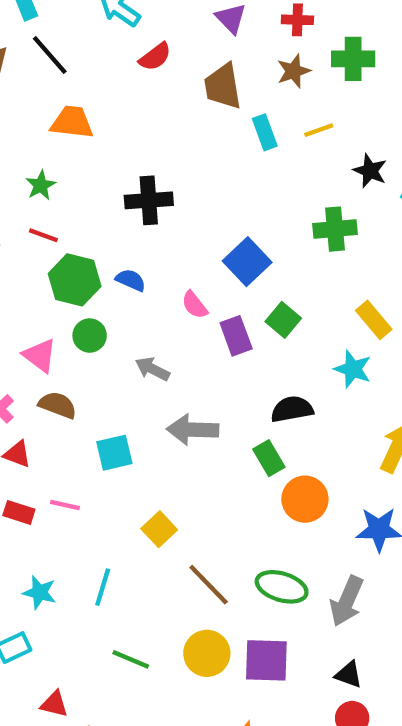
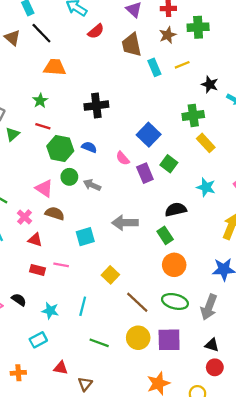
yellow rectangle: (374, 320) -> (206, 143), moved
gray arrow: (152, 369) -> (92, 185), moved
orange circle: (305, 499) -> (174, 265), moved

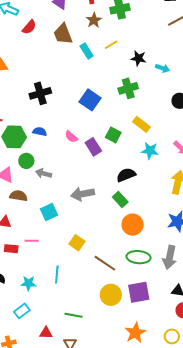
blue square: (149, 135) -> (90, 100), moved
yellow rectangle: (206, 143) -> (141, 124), moved
gray arrow: (92, 185) -> (44, 173), moved
green line: (99, 343) -> (74, 315), moved

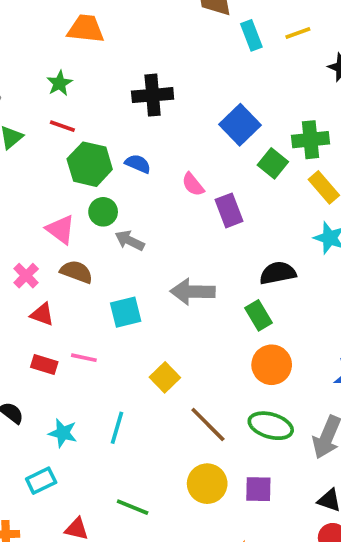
green cross: (128, 88) -> (310, 140), moved
green square: (113, 135) -> (273, 163), moved
purple square: (139, 292) -> (258, 489), size x0.7

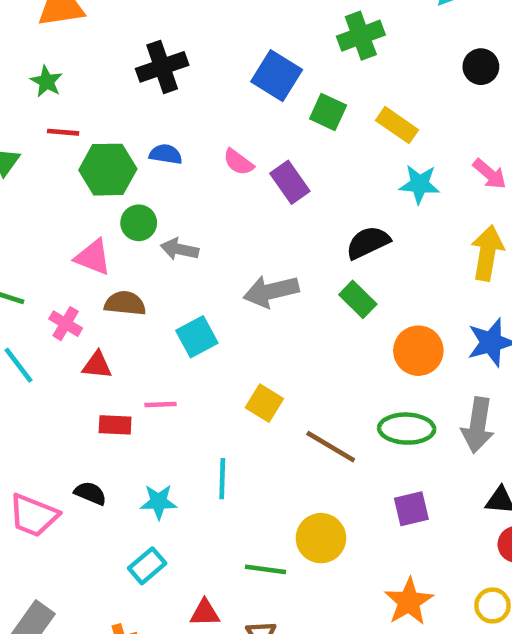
green cross: (310, 140) -> (361, 36), moved
orange circle: (272, 365) -> (418, 351), moved
yellow circle: (207, 484) -> (321, 538), moved

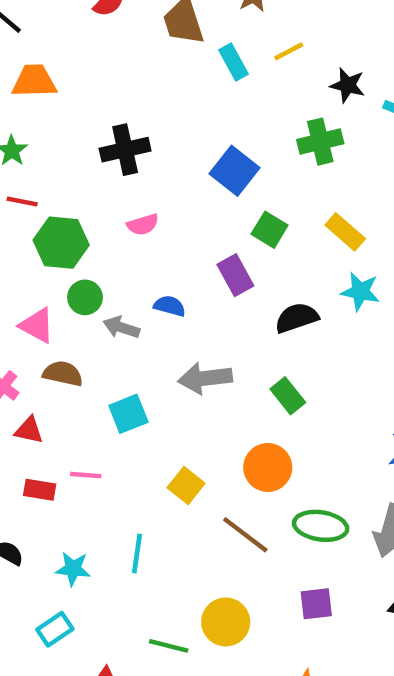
green square: (328, 112) -> (270, 230), moved
blue semicircle: (166, 154) -> (170, 306), moved
pink semicircle: (238, 162) -> (143, 225), moved, turned -60
black semicircle: (368, 243) -> (297, 318), moved
orange circle: (418, 351) -> (268, 467), moved

